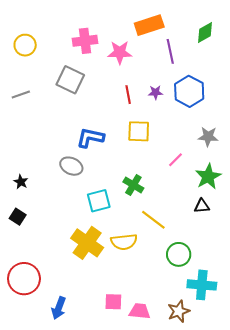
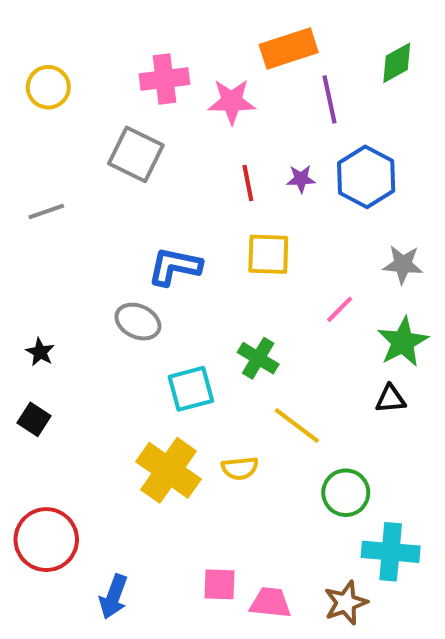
gray line: (21, 95) -> (46, 212), moved
yellow semicircle: (124, 242) -> (240, 468), size x0.7

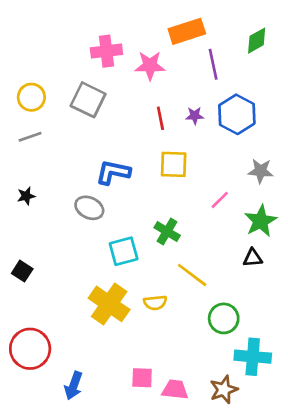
yellow circle: (48, 87) -> (31, 97), moved
black star: (40, 352) -> (26, 196), moved, turned 30

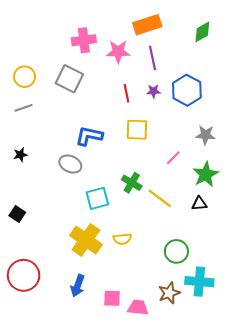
purple line: (213, 64) -> (153, 58), moved
yellow line: (192, 275) -> (160, 198), moved
blue arrow: (74, 386) -> (78, 286), moved
brown star: (224, 390) -> (169, 293), moved

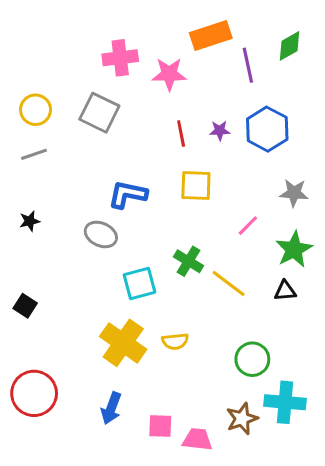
purple line: (153, 58) -> (248, 65), moved

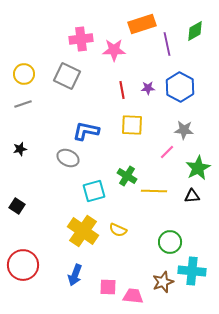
gray star: (294, 193) -> (184, 130), moved
yellow line: (229, 283) -> (154, 191), turned -35
yellow semicircle: (175, 341) -> (118, 230), turned 30

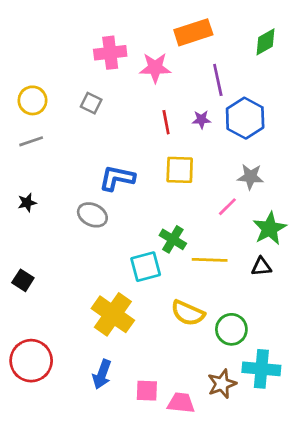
purple line: (167, 44) -> (218, 80), moved
gray square: (67, 76) -> (91, 103), size x0.6
cyan square: (94, 191) -> (146, 267), moved
yellow semicircle: (118, 230) -> (188, 313), moved, size x1.4

